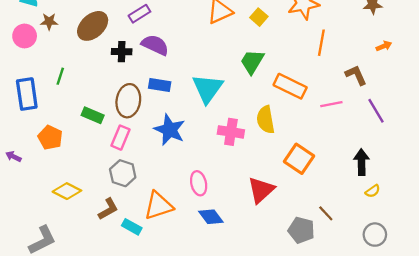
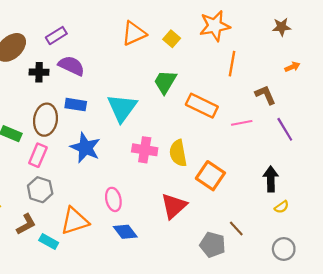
yellow semicircle: (266, 120) -> (178, 153), moved

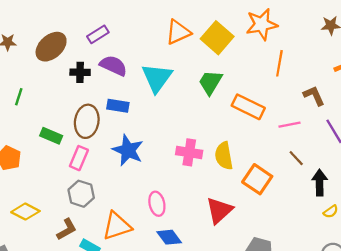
yellow square: (172, 39) -> (217, 38), size x1.8
cyan triangle: (122, 108) -> (157, 78), moved
brown line: (236, 229) -> (296, 158), moved

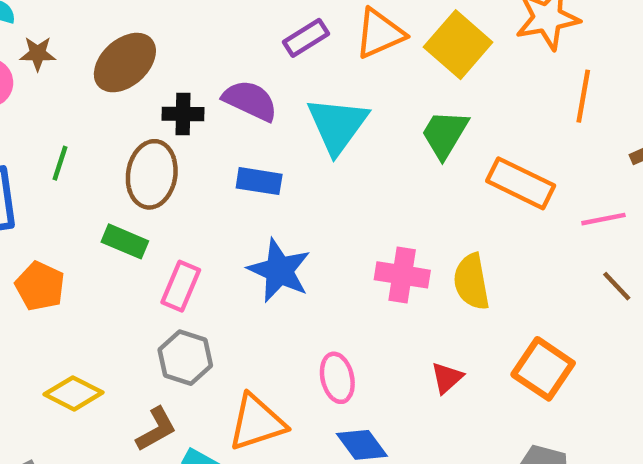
purple rectangle: (98, 34) -> (306, 38), moved
brown ellipse: (87, 121) -> (152, 174), moved
orange square: (257, 179) -> (543, 369), moved
red triangle: (219, 210) -> (447, 378), moved, size x0.6

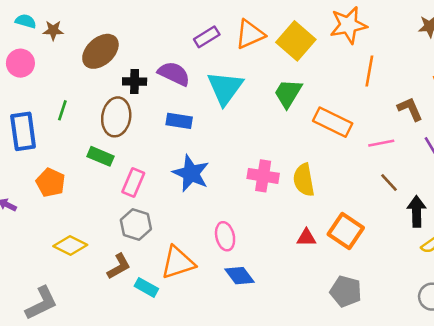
brown star: (38, 54) -> (53, 30), moved
red triangle: (447, 378) -> (306, 238), moved, turned 42

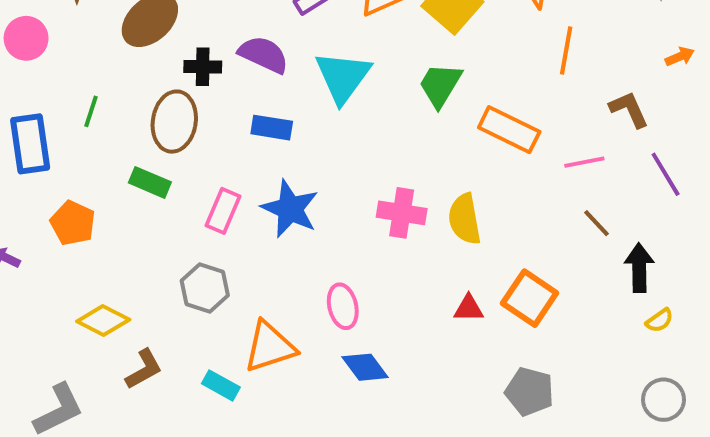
pink rectangle: (133, 182) -> (223, 211), moved
brown L-shape: (119, 266) -> (144, 369), moved

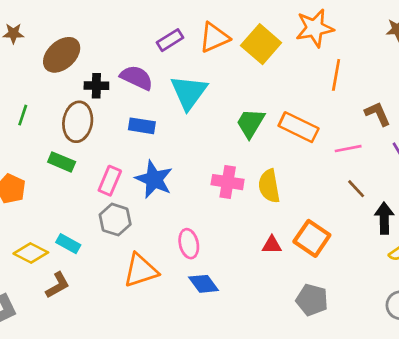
green trapezoid: (440, 85) -> (250, 123), moved
gray hexagon: (205, 288) -> (115, 220), moved
cyan rectangle: (221, 385) -> (68, 244), moved

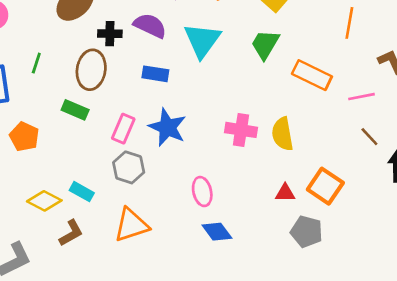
green trapezoid: (250, 123) -> (265, 44), moved
orange triangle: (141, 270) -> (131, 225), moved
gray pentagon: (312, 300) -> (307, 232), moved

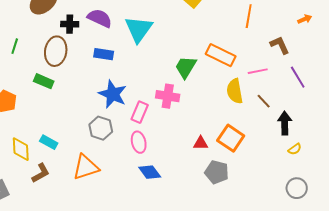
green trapezoid: (265, 44) -> (186, 67), moved
pink rectangle: (123, 129) -> (140, 112), moved
yellow semicircle: (282, 134) -> (235, 91), moved
gray hexagon: (129, 167) -> (101, 128), moved
yellow diamond: (44, 201) -> (21, 149), turned 60

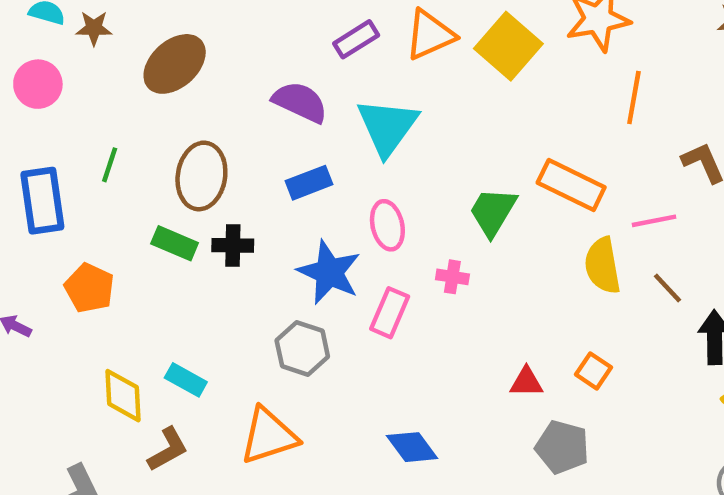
black cross: (70, 24) -> (233, 245), moved
blue rectangle: (104, 54) -> (309, 183), turned -30
pink cross: (168, 96) -> (452, 277), size x0.6
orange square: (231, 138) -> (594, 371), size x0.6
pink ellipse: (139, 142) -> (387, 225), moved

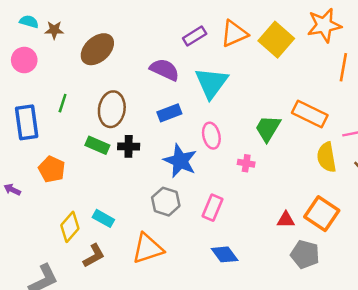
pink rectangle: (390, 313) -> (213, 208), moved
orange square: (594, 371) -> (322, 214), size x1.8
yellow diamond: (123, 396) -> (70, 227), turned 44

